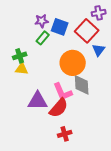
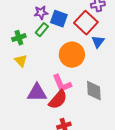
green cross: (20, 56) -> (19, 38), moved
yellow triangle: (22, 69) -> (21, 61), turned 40
gray diamond: (82, 85) -> (94, 91), moved

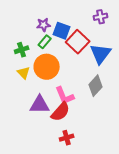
red square: (86, 23) -> (78, 42), moved
blue triangle: (98, 42) -> (101, 54), size x1.6
orange circle: (72, 55) -> (47, 67), moved
gray diamond: (94, 91) -> (96, 86), moved, turned 45

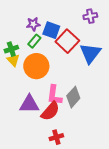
yellow triangle: (24, 73) -> (13, 60), moved
gray diamond: (96, 86) -> (73, 97), moved
pink L-shape: (65, 96) -> (54, 95), turned 30

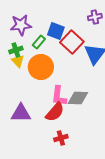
purple star: (33, 24) -> (21, 25), moved, size x1.5
gray diamond: (73, 97) -> (78, 98), turned 50
purple triangle: (29, 104) -> (21, 113), moved

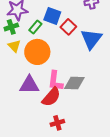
red square: (72, 42) -> (68, 27), size x0.7
green cross: (16, 50) -> (11, 27), moved
purple triangle: (21, 113) -> (29, 85), moved

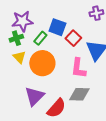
pink L-shape: (55, 81) -> (78, 68), moved
purple triangle: (29, 85) -> (34, 96), turned -45

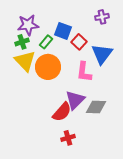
yellow triangle: (19, 57) -> (25, 61), size x1.6
gray diamond: (79, 94) -> (96, 107), moved
purple triangle: (34, 96) -> (75, 100), moved

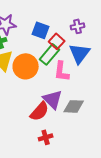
purple cross: (102, 17) -> (78, 26), moved
green rectangle: (46, 42) -> (50, 54), moved, size x1.5
purple triangle: (75, 100) -> (53, 99), turned -30

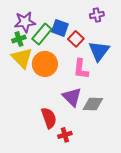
purple cross: (78, 26) -> (97, 15), moved
green rectangle: (50, 54) -> (42, 34), moved
red semicircle: (40, 111) -> (49, 118), moved, turned -60

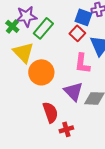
blue square: (60, 28) -> (83, 17), moved
green cross: (19, 39) -> (12, 26), moved, turned -32
orange circle: (45, 64) -> (41, 72), moved

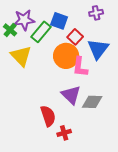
blue square: (83, 17) -> (59, 21), moved
orange circle: (41, 72) -> (66, 56), moved

